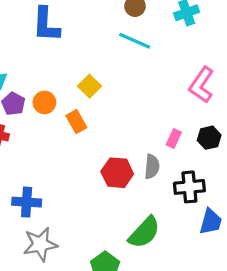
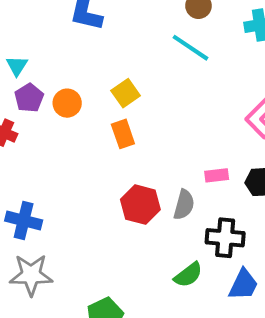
orange rectangle: (76, 122) -> (123, 134), moved
pink rectangle: (174, 139) -> (217, 175), turned 48
green semicircle: (144, 232) -> (188, 275), moved, size x0.7

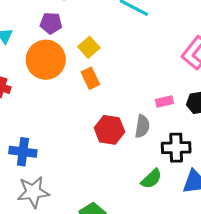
purple pentagon: (29, 98) -> (51, 23), moved, turned -30
orange circle: (67, 103) -> (46, 60), size x1.8

